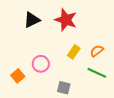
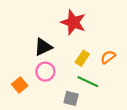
black triangle: (32, 20) -> (43, 47), moved
green line: (97, 73) -> (88, 82), moved

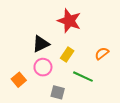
yellow rectangle: (82, 58) -> (67, 54), moved
gray square: (71, 98) -> (58, 92), moved

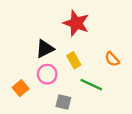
orange semicircle: (102, 53) -> (112, 59), turned -96
yellow rectangle: (67, 54) -> (74, 60), turned -64

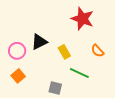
red star: (76, 23) -> (82, 19), moved
pink circle: (47, 74) -> (17, 51), moved

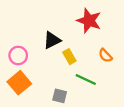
black triangle: (39, 42) -> (52, 40), moved
orange square: (18, 76) -> (19, 83), size x1.5

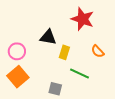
black triangle: (52, 40) -> (48, 37), turned 36
yellow rectangle: (69, 57) -> (64, 52), turned 48

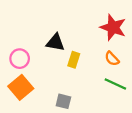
red star: (83, 19) -> (113, 27), moved
green line: (79, 74) -> (115, 84), moved

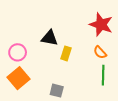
green line: (115, 84) -> (103, 75), turned 66

